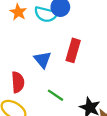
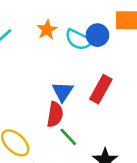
red semicircle: (18, 82) -> (55, 114), moved

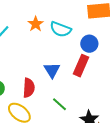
blue circle: (98, 35) -> (89, 44), moved
red semicircle: (55, 114) -> (29, 88), moved

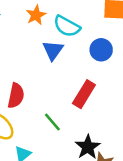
red rectangle: (81, 66) -> (84, 94), moved
blue triangle: (52, 70) -> (53, 50), moved

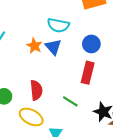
orange star: (36, 15) -> (34, 46), moved
blue circle: (101, 50) -> (91, 44), moved

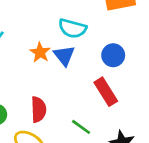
red rectangle: (88, 73) -> (106, 92), turned -50

